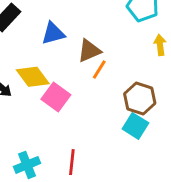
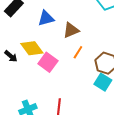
orange line: (99, 70) -> (78, 52), moved

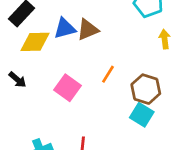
brown triangle: (71, 30) -> (88, 30), moved
yellow diamond: (32, 48) -> (35, 42), moved, turned -55

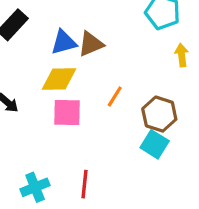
yellow diamond: (35, 42) -> (59, 79), moved
pink square: (67, 88) -> (67, 112), turned -35

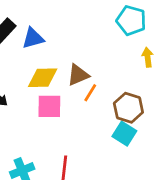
blue triangle: (64, 42) -> (33, 38), moved
brown triangle: (91, 44) -> (78, 75), moved

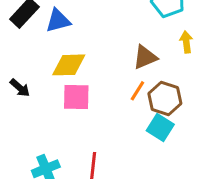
brown triangle: (78, 75) -> (145, 57), moved
orange line: (90, 93) -> (137, 91), moved

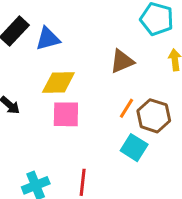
brown triangle: (145, 57) -> (122, 61), moved
cyan square: (160, 127) -> (134, 148), moved

